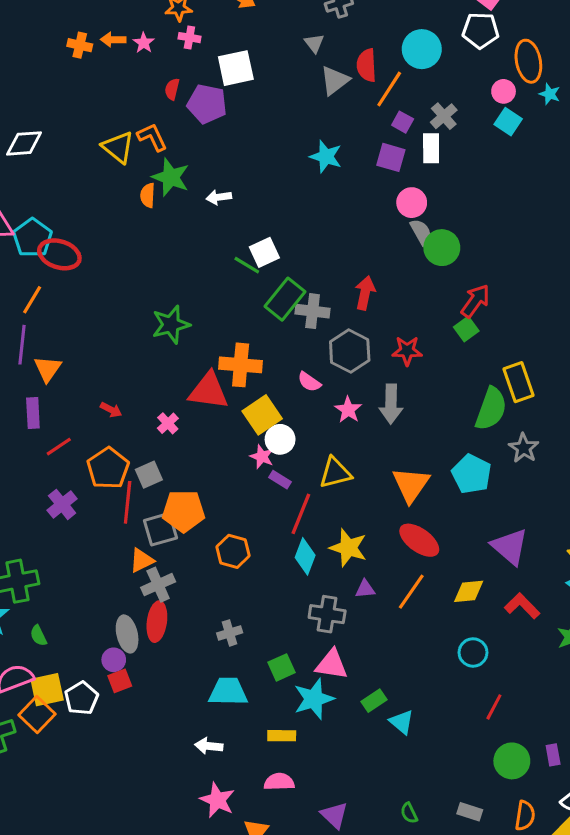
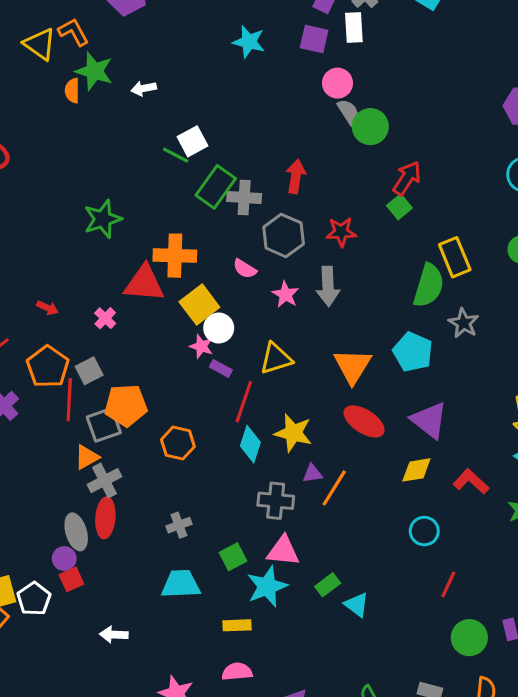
purple triangle: (510, 547) -> (429, 420), moved
orange line: (411, 592) -> (334, 488), moved
white arrow: (209, 746) -> (114, 635), moved

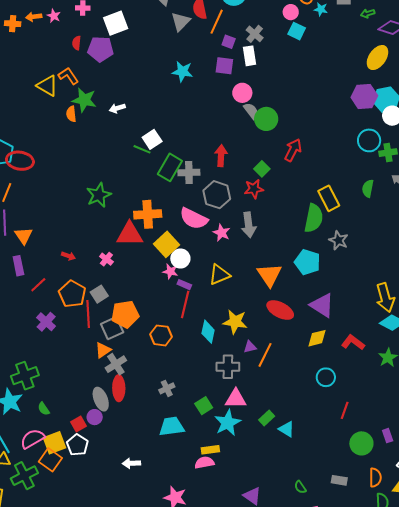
green square: (399, 207) -> (262, 169), moved
pink semicircle: (245, 269) -> (194, 219), size x1.8
red line: (244, 402) -> (185, 305), moved
red square: (71, 579) -> (79, 424), moved
pink semicircle: (237, 672) -> (204, 463), moved

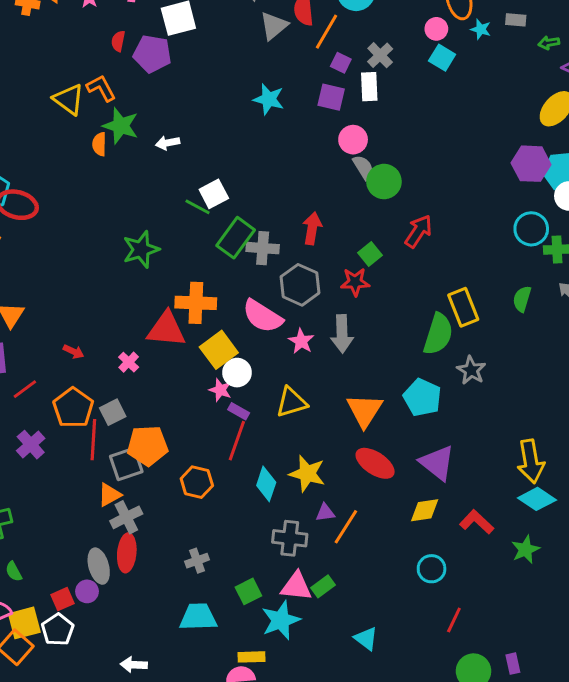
green star: (99, 195) -> (141, 249), moved
green rectangle: (267, 418) -> (323, 586), moved

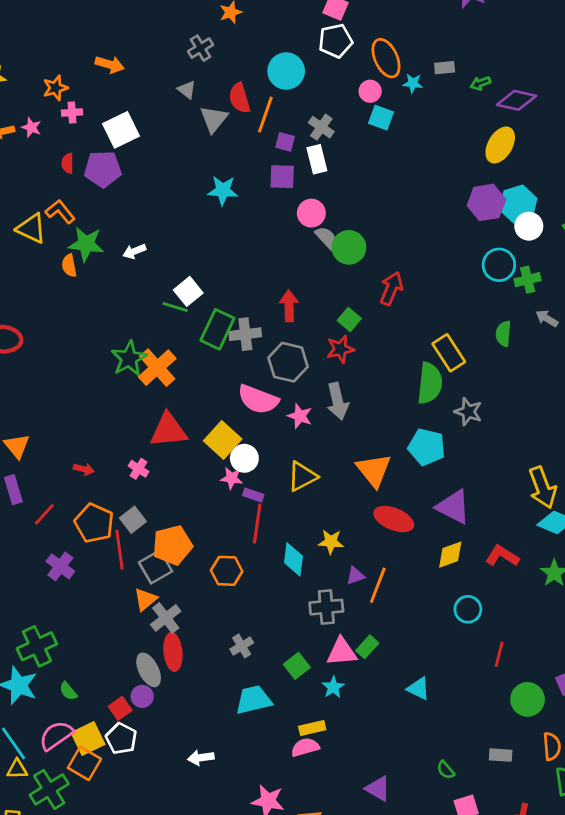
orange cross: (196, 303) -> (157, 368), moved, turned -33
yellow star: (307, 474) -> (331, 542), size x0.7
cyan star: (281, 620) -> (333, 687), size x0.6

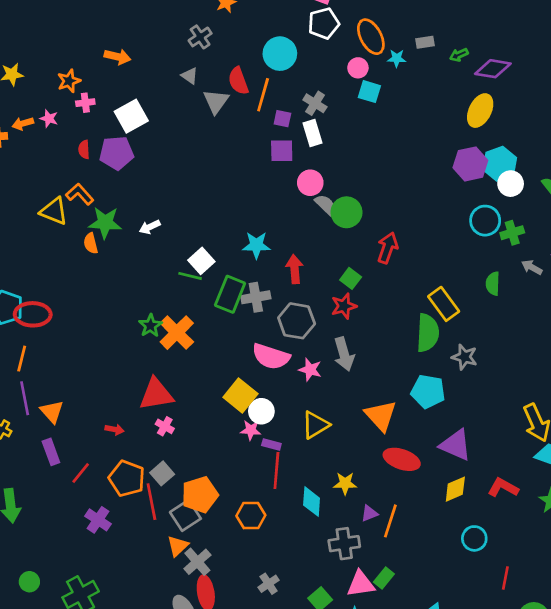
cyan star: (223, 190) -> (256, 245), moved
green star: (129, 359) -> (150, 326), size x0.7
red triangle: (168, 430) -> (156, 394), moved

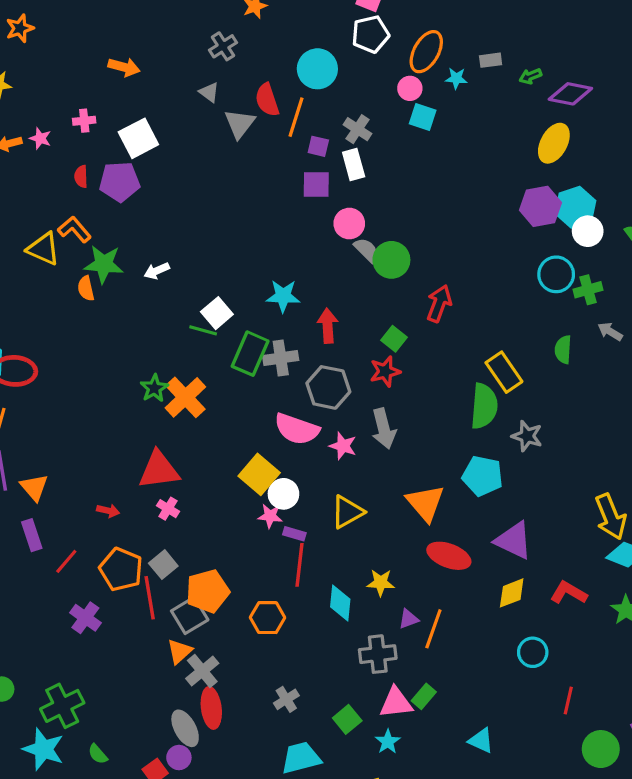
orange ellipse: (371, 37) -> (426, 52), turned 56
orange star: (69, 81) -> (20, 28), moved

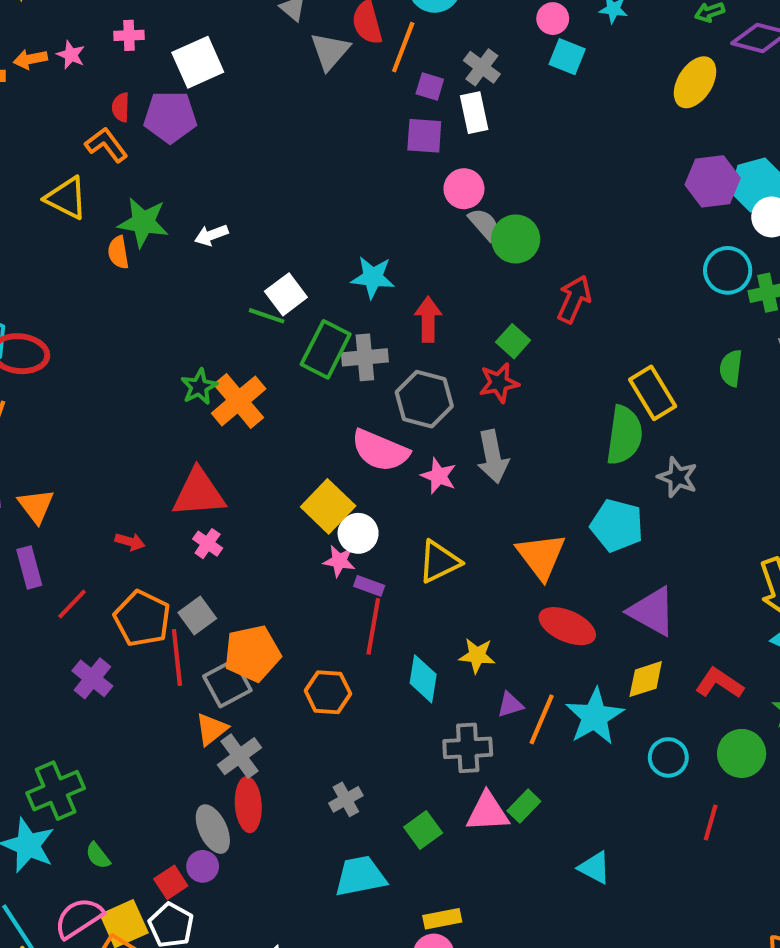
yellow ellipse: (554, 143) -> (695, 82), moved
orange L-shape: (74, 229) -> (106, 145), moved
cyan star: (388, 742) -> (595, 717), moved, size x1.8
green circle: (601, 749) -> (742, 753), moved

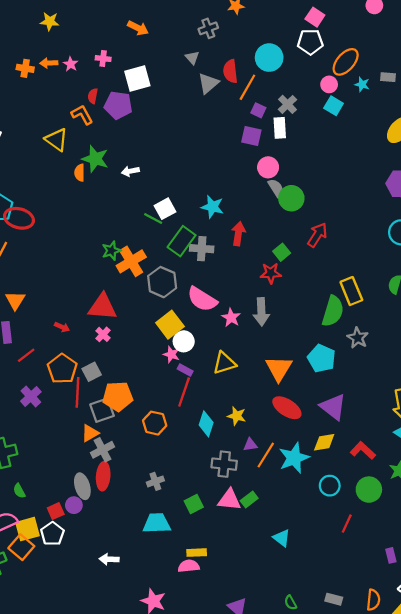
gray hexagon: (424, 399) -> (162, 282), moved

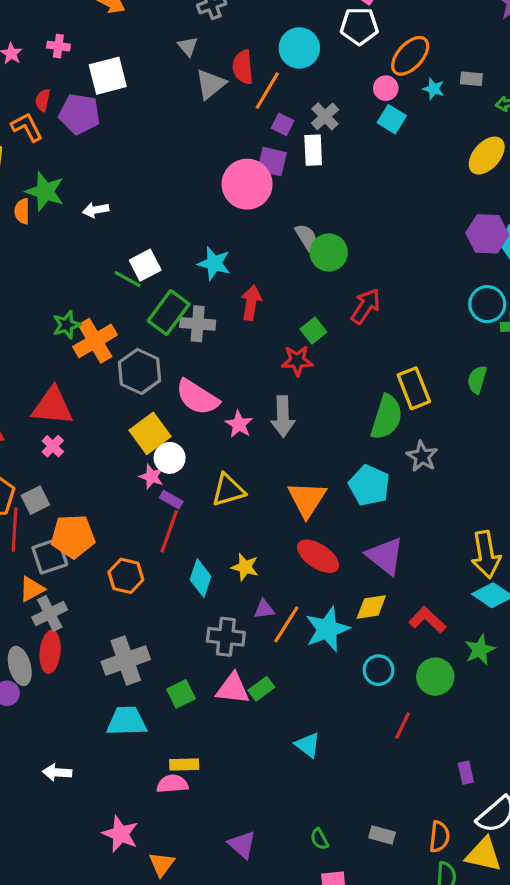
pink circle: (268, 167) -> (247, 184), moved, size x1.6
gray cross: (155, 481) -> (126, 660), size x1.8

